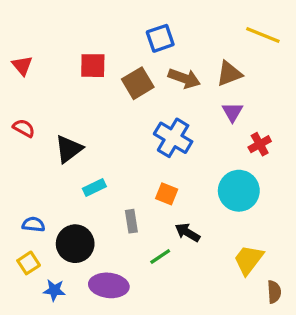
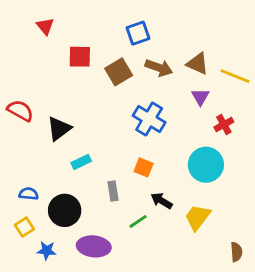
yellow line: (263, 35) -> (235, 76), moved
red triangle: (22, 66) -> (45, 26), moved
brown triangle: (229, 74) -> (198, 64), turned 45
red semicircle: (24, 128) -> (20, 111), size x1.4
yellow trapezoid: (248, 260) -> (198, 217), moved

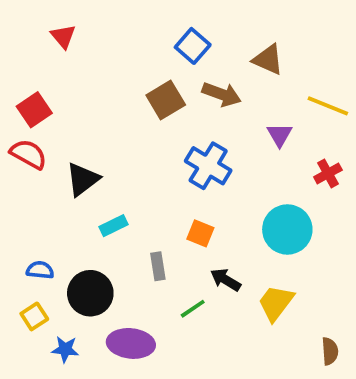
blue square: (138, 33) -> (193, 46), turned -30
red square: (80, 57) -> (34, 110), moved, turned -35
brown triangle: (198, 64) -> (268, 59), moved
red cross: (224, 125) -> (328, 173), moved

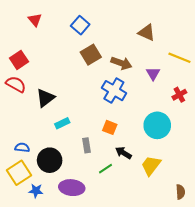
blue square: (193, 46) -> (80, 25), moved
brown arrow: (222, 94) -> (121, 63), moved
yellow square: (34, 316) -> (19, 173), size x1.6

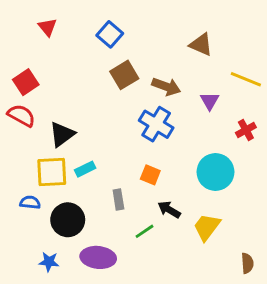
yellow square: (19, 173) -> (52, 172), moved, turned 30

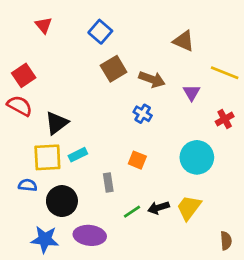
blue cross: (156, 124) -> (143, 114), size x0.6
black arrow: (169, 210) -> (159, 208), moved, turned -48
blue star: (49, 262) -> (45, 239), size x1.5

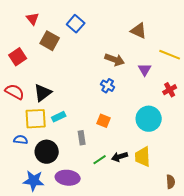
brown square: (114, 69) -> (50, 41), moved, turned -30
red semicircle: (20, 106) -> (15, 92), moved
yellow trapezoid: (189, 208) -> (143, 157), turned -40

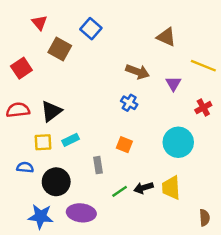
red semicircle: (15, 92) -> (18, 110), turned -36
yellow square: (36, 119) -> (43, 142), size x0.7

